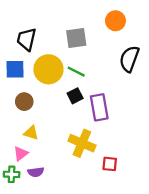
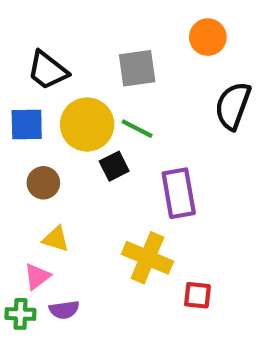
black trapezoid: (27, 39) -> (48, 70), turned -65
black square: (75, 96) -> (114, 166), moved

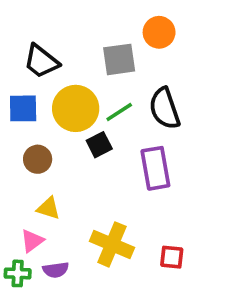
orange circle: (208, 37) -> (159, 32), moved
black semicircle: (233, 106) -> (164, 108), moved, turned -39
green line: (137, 129) -> (119, 112), turned -60
yellow cross: (147, 258) -> (112, 244), moved

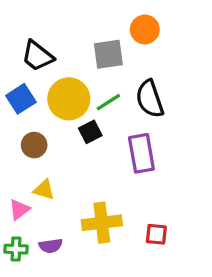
blue square: (23, 108) -> (21, 99), turned -32
pink triangle: (32, 241) -> (19, 209), moved
yellow cross: (112, 244) -> (102, 223), turned -30

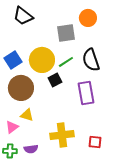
black trapezoid: (37, 56) -> (23, 16), moved
brown circle: (34, 145) -> (21, 88), size x1.6

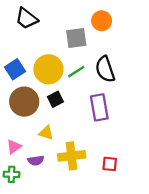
black square: (55, 80) -> (55, 99), moved
yellow triangle: (27, 115) -> (46, 133), moved
purple semicircle: (31, 149) -> (36, 160), moved

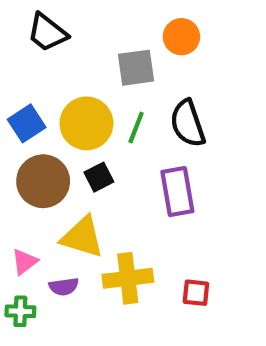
green line: (76, 72) -> (136, 128), turned -36
yellow triangle: (46, 133) -> (82, 237), size x1.6

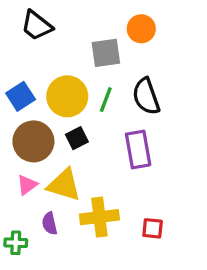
pink triangle: (25, 262) -> (27, 185), moved
purple semicircle: (64, 287) -> (50, 223), turned 85

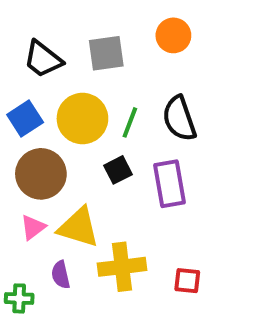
black trapezoid: (37, 26) -> (43, 59), moved
gray square: (106, 53) -> (106, 53), moved
black square: (77, 138) -> (118, 170), moved

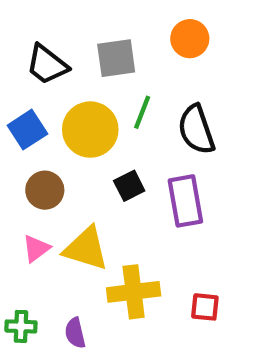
green line: (130, 122) -> (142, 112), moved
brown circle: (41, 174) -> (45, 190), size x0.7
purple semicircle: (61, 275) -> (75, 333), moved

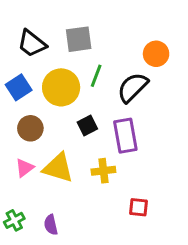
orange circle: (190, 39) -> (156, 54), moved
black semicircle: (196, 130) -> (133, 87), turned 64
yellow cross: (134, 292) -> (103, 171), moved, size x0.7
green cross: (21, 326) -> (14, 220), turned -30

